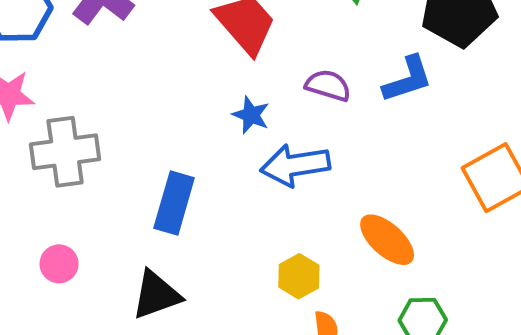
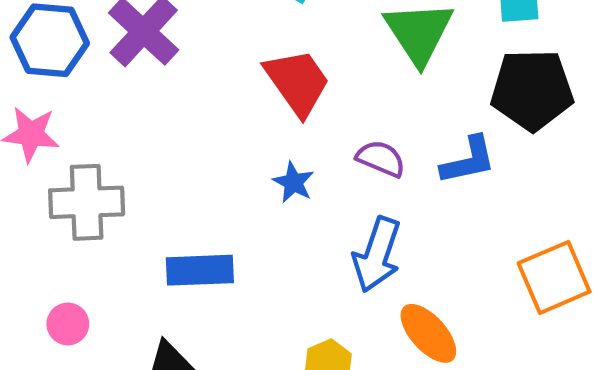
blue arrow: (295, 165) -> (377, 255), moved, turned -68
blue rectangle: (174, 203) -> (200, 270), turned 66

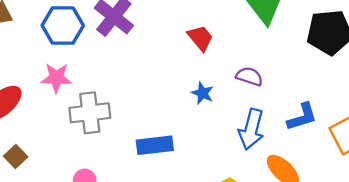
red trapezoid: (297, 82) -> (200, 38), size x0.7
blue L-shape: (468, 160) -> (302, 117), moved

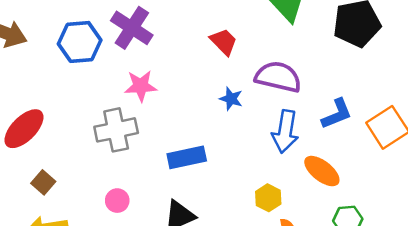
purple semicircle: (249, 76) -> (278, 77), size x1.6
pink star: (56, 78) -> (141, 86), moved

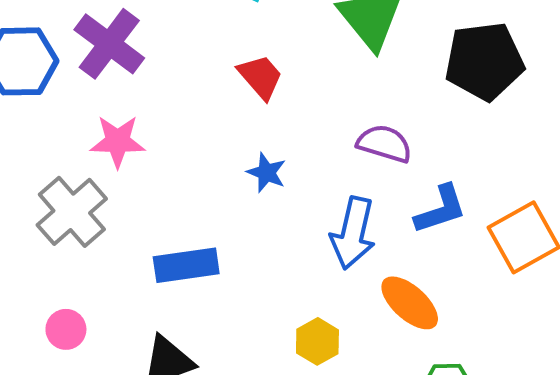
purple semicircle: (278, 77) -> (384, 144), moved, size x0.7
gray cross: (116, 130) -> (72, 212), turned -33

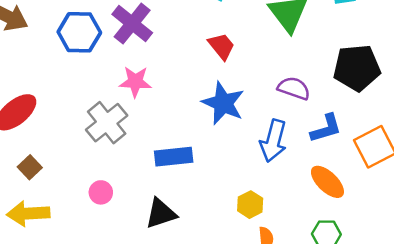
black pentagon: (484, 61) -> (357, 68), moved
blue star: (267, 173) -> (223, 103), size x1.8
orange ellipse: (410, 303) -> (327, 182), moved

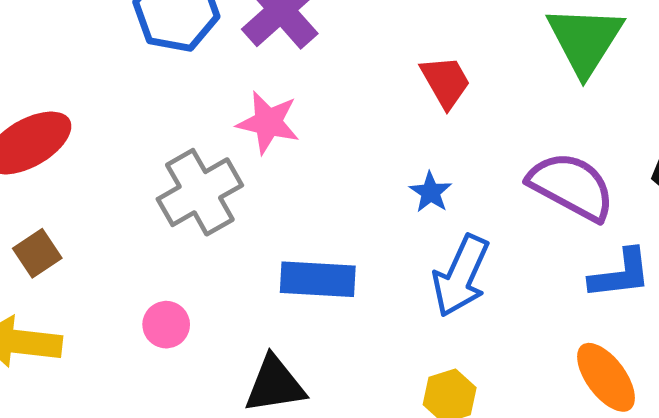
purple semicircle: (294, 88) -> (571, 186), size x1.4
blue star: (223, 103) -> (431, 192), size x0.5
blue arrow: (273, 141) -> (461, 276), moved

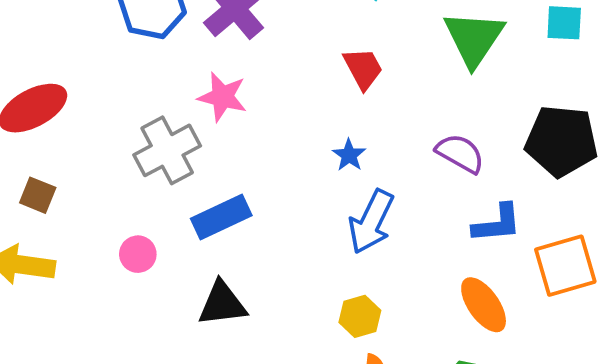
purple semicircle: (571, 186) -> (460, 153), size x0.7
brown square: (37, 253) -> (38, 195), turned -36
blue rectangle: (318, 279) -> (221, 217), moved, turned -30

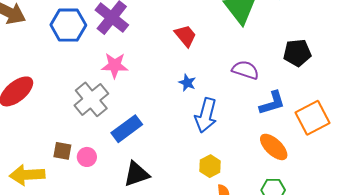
black pentagon: (561, 141) -> (297, 53), size x0.7
brown square: (38, 195) -> (62, 151), moved

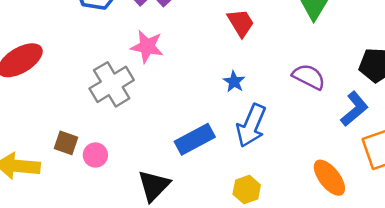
blue L-shape: (272, 103) -> (354, 109), moved, turned -32
blue rectangle: (127, 129) -> (195, 139), moved
black triangle: (136, 174) -> (154, 186), turned -36

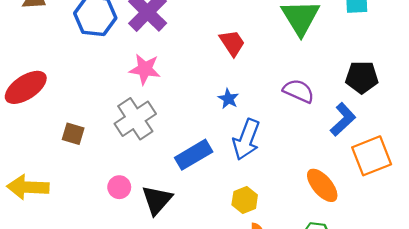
gray cross: (112, 84) -> (135, 119), moved
brown square: (66, 143) -> (73, 134), moved
pink circle: (95, 155) -> (119, 187), moved

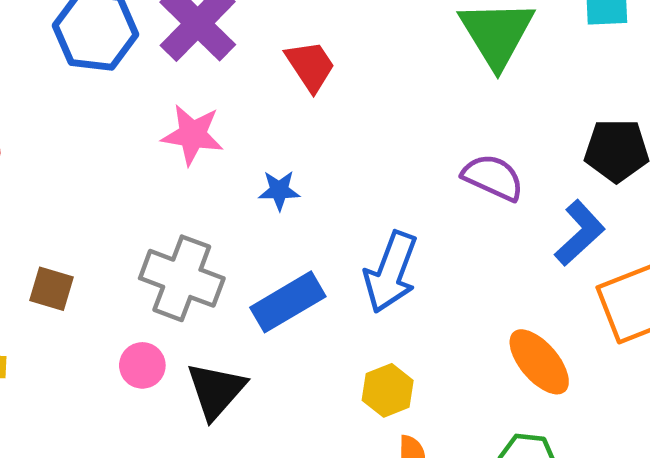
red trapezoid: (232, 43) -> (310, 66), moved
blue star: (228, 99) -> (279, 190), moved, turned -30
gray cross: (135, 119) -> (182, 278), moved, turned -36
brown square: (73, 134) -> (52, 289), moved

